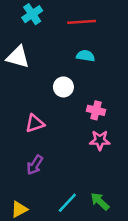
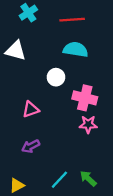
cyan semicircle: (86, 56) -> (76, 50), size x1.5
pink cross: (96, 110) -> (85, 98), size x1.5
purple arrow: (35, 165) -> (31, 146), turned 30

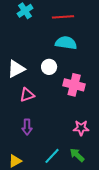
white triangle: (16, 51) -> (16, 69), moved, turned -42
pink star: (88, 124) -> (81, 128), moved
purple arrow: (31, 146) -> (27, 127), turned -63

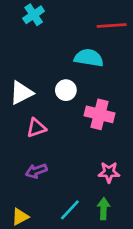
red line: (63, 17) -> (112, 26), moved
purple arrow: (27, 127) -> (36, 171), turned 70
green arrow: (77, 155) -> (104, 209), turned 49

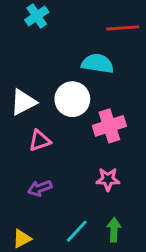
white circle: (66, 90) -> (72, 99), size x1.5
pink cross: (100, 114) -> (109, 126), turned -32
pink star: (109, 172) -> (108, 179), moved

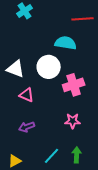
white triangle: (23, 102) -> (16, 69), turned 48
pink triangle: (40, 141) -> (27, 95), turned 42

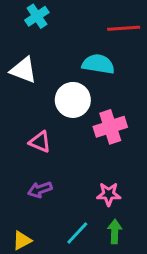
white triangle: (16, 69) -> (23, 70), moved
pink star: (73, 121) -> (109, 194), moved

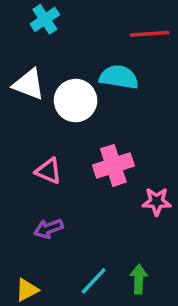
white circle: (73, 100) -> (76, 101), moved
pink cross: (110, 127) -> (113, 165), moved
pink star: (109, 194) -> (157, 202), moved

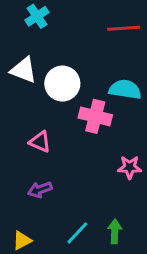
cyan semicircle: (119, 77) -> (125, 89), moved
pink cross: (113, 165) -> (95, 116), moved, turned 32

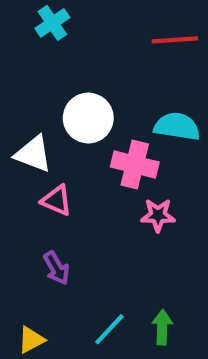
white triangle: (24, 70) -> (33, 154), moved
pink star: (130, 167) -> (158, 215), moved
purple arrow: (40, 190) -> (57, 268), turned -100

